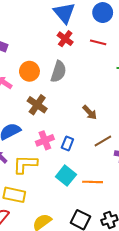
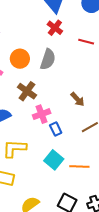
red line: (98, 42) -> (86, 42), moved
pink cross: (45, 140) -> (42, 114), moved
blue rectangle: (67, 143) -> (56, 129), turned -48

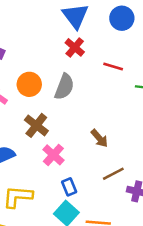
pink cross: (42, 114) -> (53, 155), turned -30
blue rectangle: (56, 129) -> (69, 187), moved

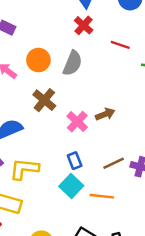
brown arrow: (99, 138) -> (105, 114), turned -72
pink cross: (53, 155) -> (77, 122), moved
brown line: (113, 174) -> (114, 163), moved

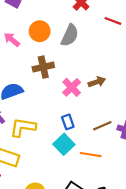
brown cross: (44, 100) -> (43, 67), turned 36

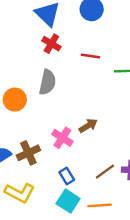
orange circle: (40, 31) -> (15, 100), moved
brown cross: (43, 67) -> (28, 153), moved
yellow L-shape: (23, 127) -> (20, 193), turned -148

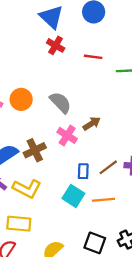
gray semicircle: (47, 82) -> (60, 103), moved, turned -55
blue rectangle: (67, 176) -> (83, 171), moved, turned 35

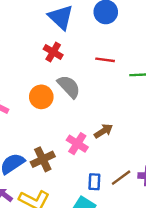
red cross: (56, 45) -> (53, 52), moved
orange circle: (21, 99) -> (41, 97), moved
gray semicircle: (60, 103) -> (69, 87), moved

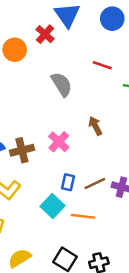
red cross: (53, 52) -> (45, 34), moved
orange circle: (41, 97) -> (15, 50), moved
brown arrow: (103, 131) -> (95, 126), moved, turned -96

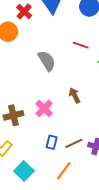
red cross: (45, 34) -> (24, 11), moved
cyan square: (52, 206) -> (24, 171), moved
orange line: (83, 216) -> (64, 171), turned -60

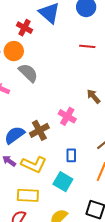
gray semicircle: (47, 61) -> (28, 73), moved
blue rectangle: (52, 142) -> (71, 155), moved

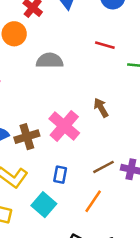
gray semicircle: (28, 73) -> (50, 61), moved, turned -55
pink cross: (67, 116) -> (64, 126), size x1.4

